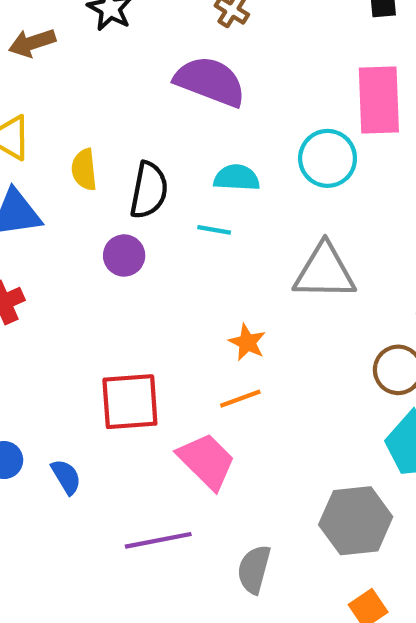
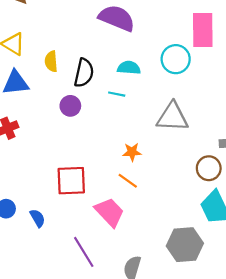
orange star: (247, 342) -> (132, 152), turned -30
orange line: (240, 399) -> (128, 181), turned 54
purple line: (158, 540) -> (84, 252), turned 68

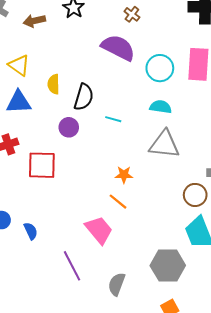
cyan circle: (176, 59) -> (160, 68), moved
cyan semicircle: (129, 68) -> (161, 107), moved
red square: (71, 181) -> (42, 165), moved

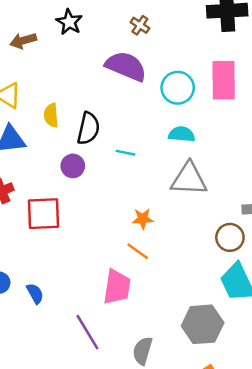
pink trapezoid: (99, 230) -> (117, 287), turned 52

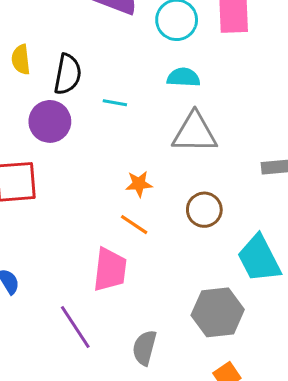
purple circle: (73, 166) -> (50, 121), size x1.4
brown circle: (230, 237) -> (204, 210), moved

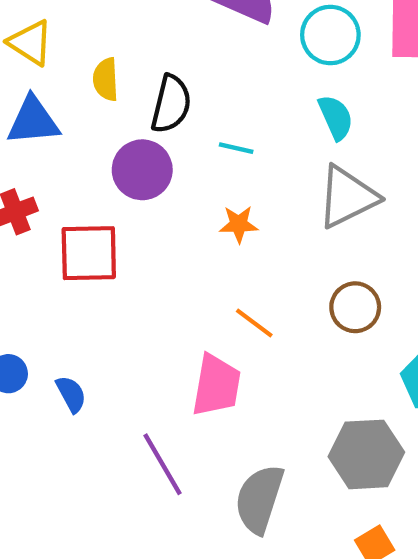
cyan semicircle: (183, 77) -> (336, 117), turned 60
gray triangle: (195, 133) -> (347, 197), turned -30
orange star: (139, 184) -> (239, 224), moved
gray semicircle: (144, 348) -> (259, 499), size x1.4

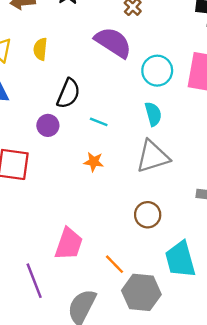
yellow semicircle: (106, 79) -> (40, 49), moved
purple circle: (142, 170) -> (48, 125), size x0.7
orange line: (254, 323) -> (114, 264), moved

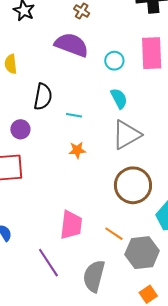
cyan circle: (157, 71) -> (114, 61), size x0.7
purple circle: (48, 125) -> (20, 129), moved
brown circle: (148, 215) -> (133, 185), size x1.6

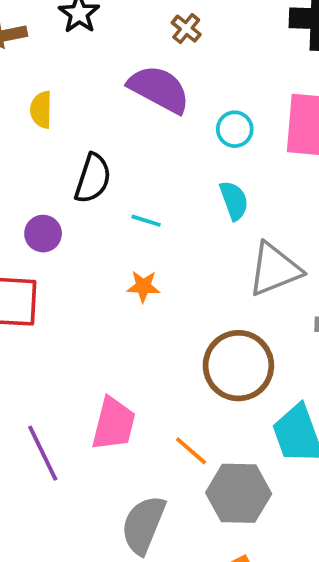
gray triangle: (126, 135) -> (274, 269), moved
purple line: (48, 263) -> (43, 453), moved

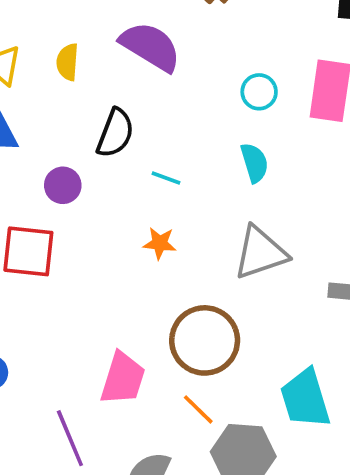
purple semicircle: (159, 89) -> (150, 46), moved
gray triangle: (274, 269) -> (260, 253), moved
brown circle: (238, 366) -> (205, 340), moved
purple line: (43, 453) -> (70, 438), moved

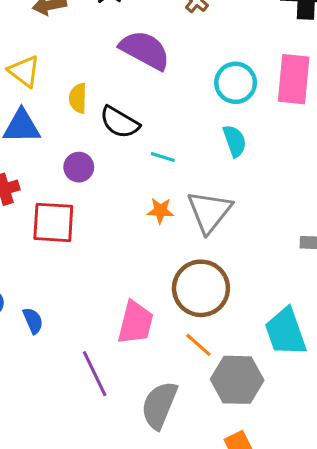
yellow semicircle: (67, 62) -> (78, 98), moved
cyan circle: (259, 92) -> (236, 83), size x1.4
black semicircle: (115, 133) -> (120, 122), turned 102
gray triangle: (260, 253) -> (209, 212), moved, turned -30

